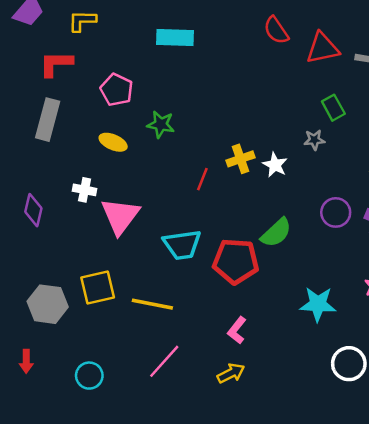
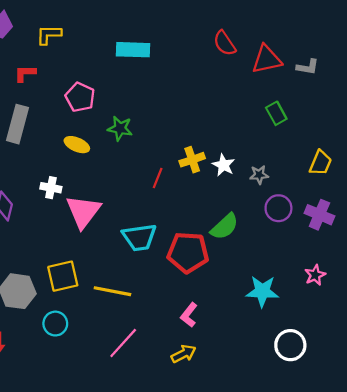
red L-shape: (56, 64) -> (25, 73), size x0.7
gray star: (314, 140) -> (259, 175), moved
cyan circle: (89, 376) -> (55, 324), moved

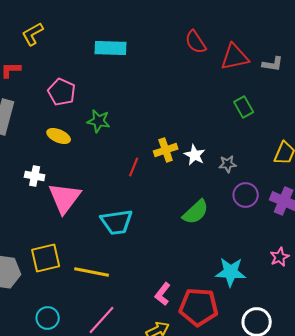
yellow L-shape: (49, 35) -> (33, 34), turned -30
red pentagon: (188, 252) -> (199, 307), moved
cyan circle: (55, 324) -> (48, 318), moved

